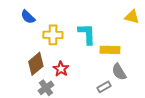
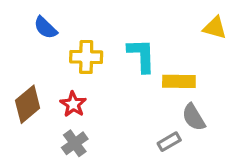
brown diamond: (36, 64) -> (28, 104), moved
red star: (61, 69) -> (73, 104), moved

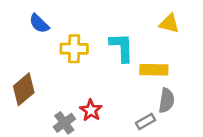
yellow triangle: (215, 28) -> (169, 24), moved
red star: (73, 104) -> (91, 110), moved
gray semicircle: (194, 117) -> (166, 100), turned -140

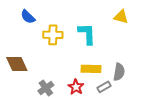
yellow rectangle: (154, 70) -> (91, 69), moved
brown diamond: (24, 89) -> (17, 64), turned -75
red star: (91, 110) -> (76, 87), moved

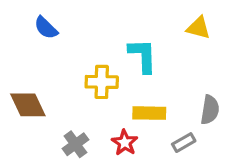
yellow cross: (53, 35) -> (102, 82), moved
gray semicircle: (119, 72) -> (210, 110), moved
gray rectangle: (104, 87) -> (184, 143), moved

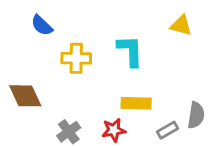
yellow cross: (102, 82) -> (76, 58), moved
gray semicircle: (210, 110) -> (196, 115), moved
red star: (125, 143) -> (114, 130), turned 30

